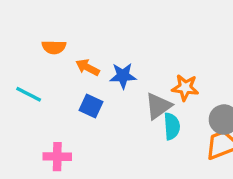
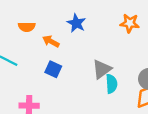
blue star: (123, 76) -> (76, 23), moved, turned 30
orange star: (185, 88) -> (130, 23), moved

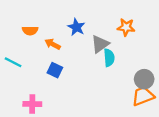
gray triangle: (102, 69) -> (100, 44), moved
cyan semicircle: (111, 84) -> (109, 58), moved

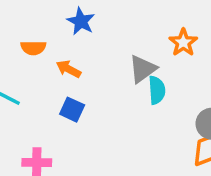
blue star: (76, 27) -> (81, 21), moved
orange star: (126, 27) -> (183, 42), turned 30

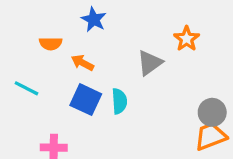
cyan semicircle: (157, 90) -> (119, 101), moved
blue square: (72, 110) -> (86, 100), size x1.4

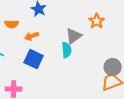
orange arrow: (83, 63) -> (32, 36), turned -48
cyan semicircle: (119, 101) -> (67, 50), moved

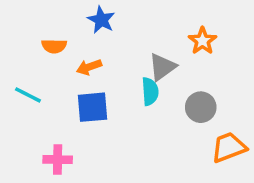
blue square: (34, 59) -> (93, 107), turned -30
gray circle: (113, 67) -> (201, 107), moved

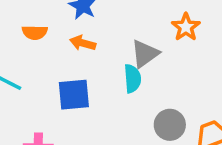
orange arrow: (89, 67) -> (83, 43), moved, turned 35
gray circle: (201, 107) -> (170, 125), moved

